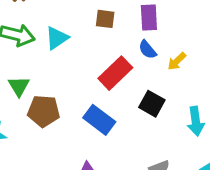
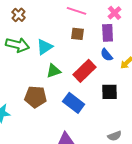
green triangle: (19, 86) -> (54, 71), moved, turned 42
black square: (152, 104) -> (110, 92), turned -30

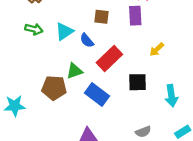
green arrow: (18, 45) -> (34, 29), size x0.7
blue semicircle: (107, 55) -> (87, 40), moved
green triangle: (54, 71) -> (74, 71), moved

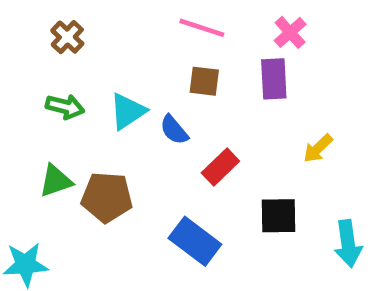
red rectangle: (109, 58) -> (220, 167), size x0.7
green triangle: (74, 71) -> (56, 181), moved
brown pentagon: (54, 88) -> (107, 197), moved

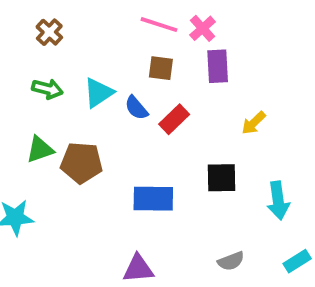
pink cross: (290, 32) -> (203, 28), moved
red rectangle: (220, 167) -> (174, 119), moved
blue rectangle: (195, 241) -> (153, 199), turned -36

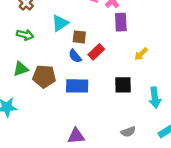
brown square: (161, 68) -> (79, 37), moved
cyan triangle: (98, 93) -> (60, 23), moved
blue semicircle: (136, 108) -> (75, 56), moved
blue rectangle: (153, 199) -> (77, 86), moved

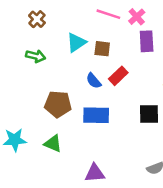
brown square: (79, 37) -> (102, 49), moved
green triangle: (21, 69) -> (53, 144), moved, turned 42

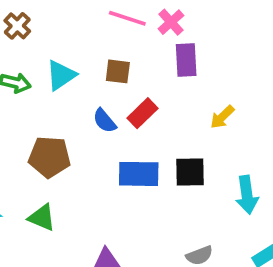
cyan triangle: (76, 43) -> (61, 75), moved
blue rectangle: (96, 115) -> (139, 174), moved

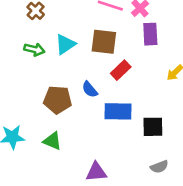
brown square: (118, 71) -> (104, 42), size x1.5
blue semicircle: (105, 121) -> (90, 89), moved
black square: (190, 172) -> (153, 127), moved

